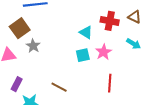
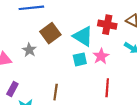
brown square: (20, 28) -> (50, 33), moved
cyan triangle: (86, 32) -> (83, 36), size x1.5
brown line: (59, 87) -> (56, 92), turned 70

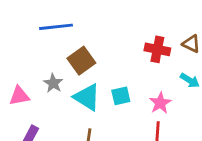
cyan triangle: (83, 36) -> (87, 97), moved
pink star: (101, 56) -> (160, 103), moved

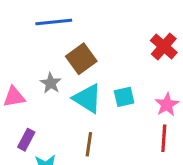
red cross: (157, 49) -> (164, 46), turned 30

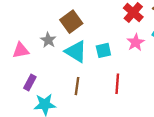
pink star: (167, 105) -> (136, 42), moved
red line: (164, 138) -> (117, 84), moved

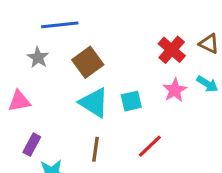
gray star: (48, 40) -> (38, 58), moved
red line: (117, 84) -> (150, 146), turned 42

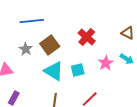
red cross: (172, 50) -> (87, 37), moved
gray star: (38, 58) -> (26, 49), moved

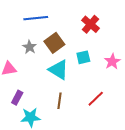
red cross: (87, 37) -> (91, 24), moved
cyan square: (78, 70) -> (83, 57), moved

